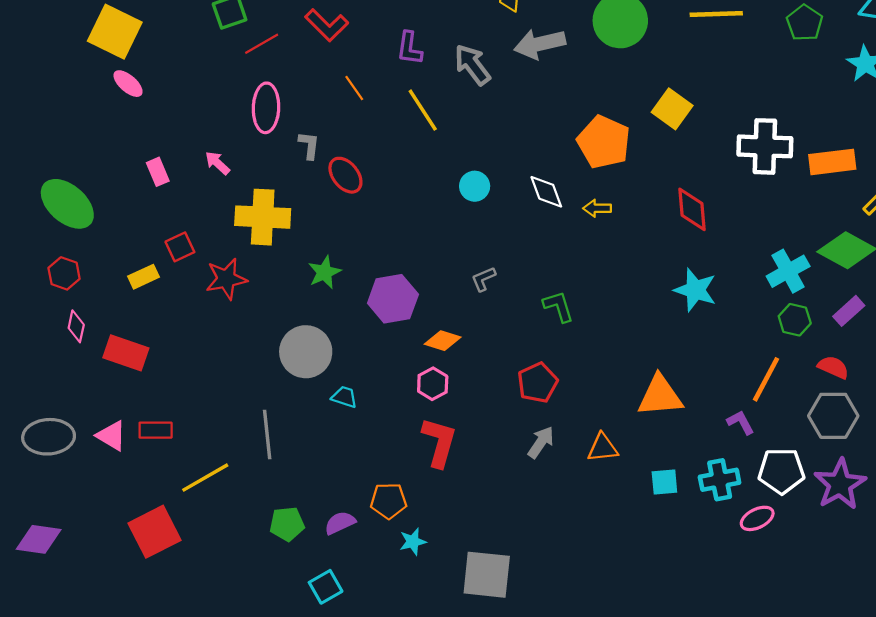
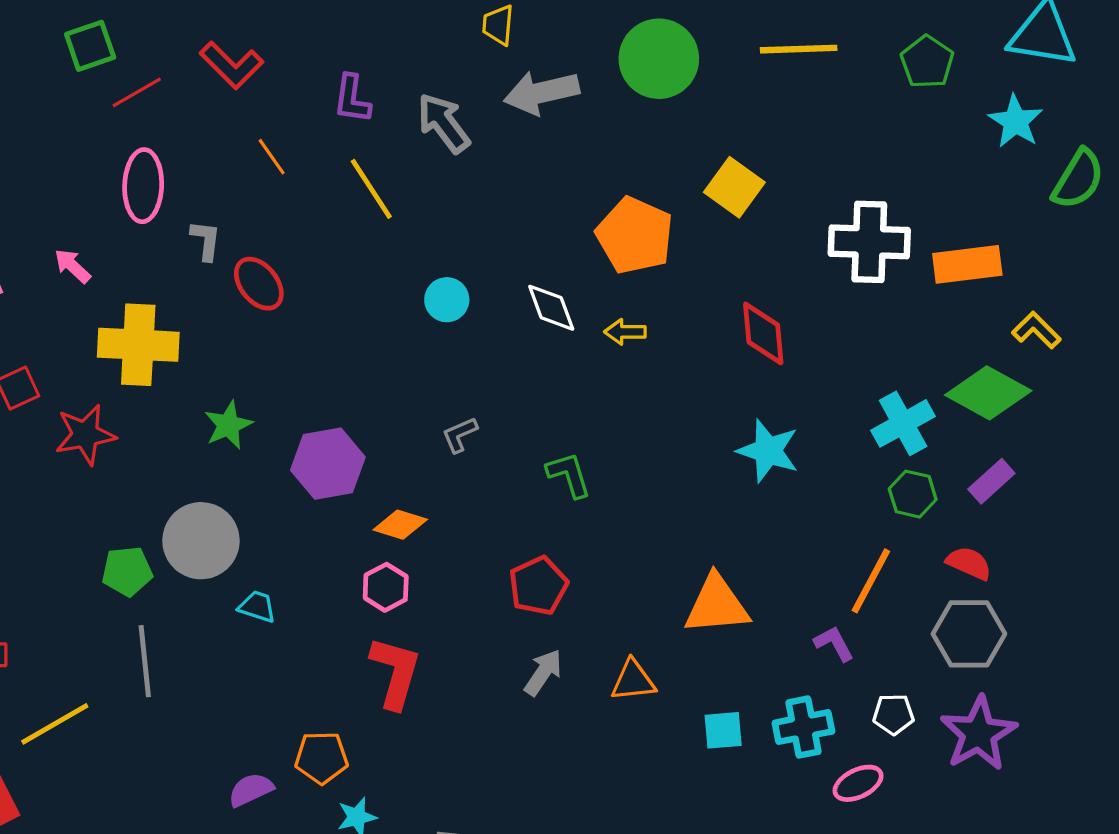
white pentagon: (781, 471) -> (893, 714), size x0.6
green pentagon: (287, 524) -> (127, 571), moved

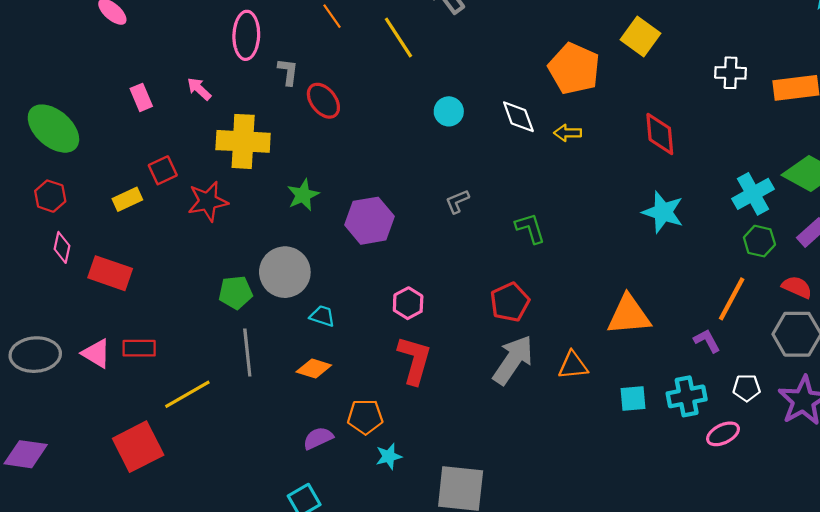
white cross: (869, 242) -> (731, 73), size x0.6
orange diamond: (400, 525) -> (314, 369), moved
gray arrow: (543, 672) -> (513, 360), size x1.6

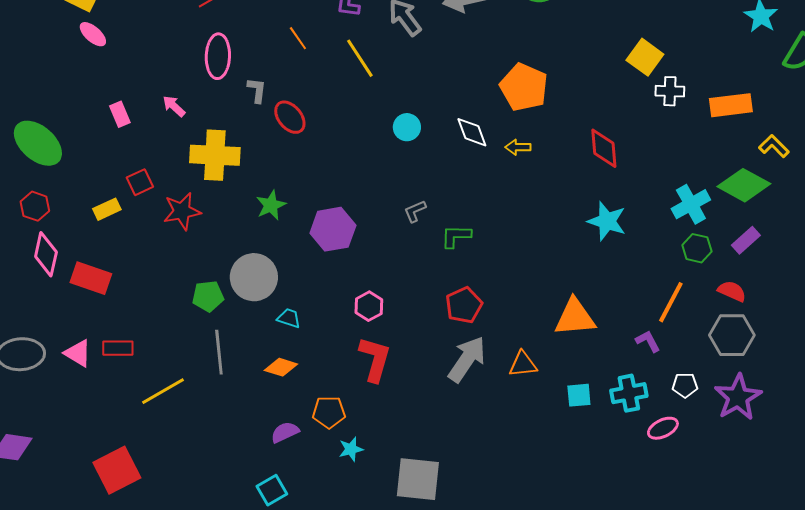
yellow square: (641, 36) -> (645, 57), moved
green L-shape: (530, 228) -> (456, 236), moved, turned -72
pink diamond: (62, 247) -> (46, 254), size x1.5
red square: (138, 447) -> (117, 470), moved

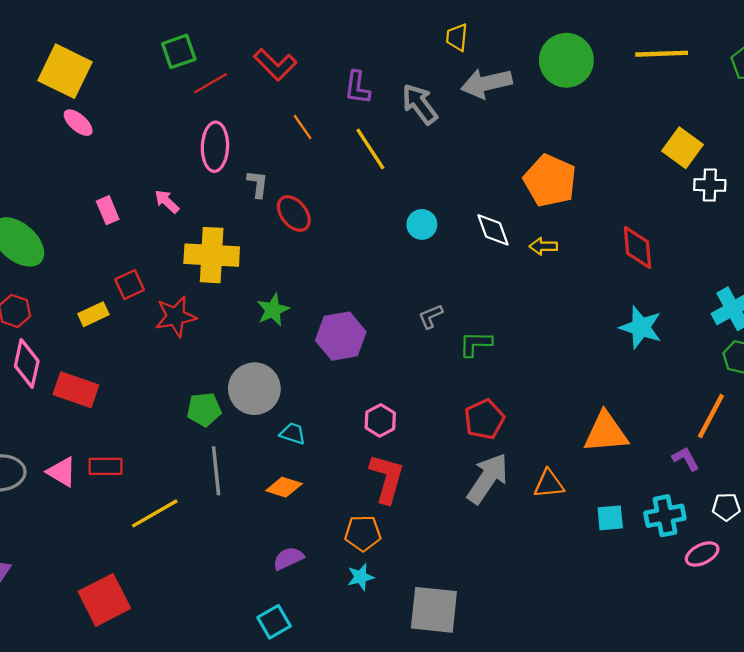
orange pentagon: (329, 412) -> (363, 533), moved

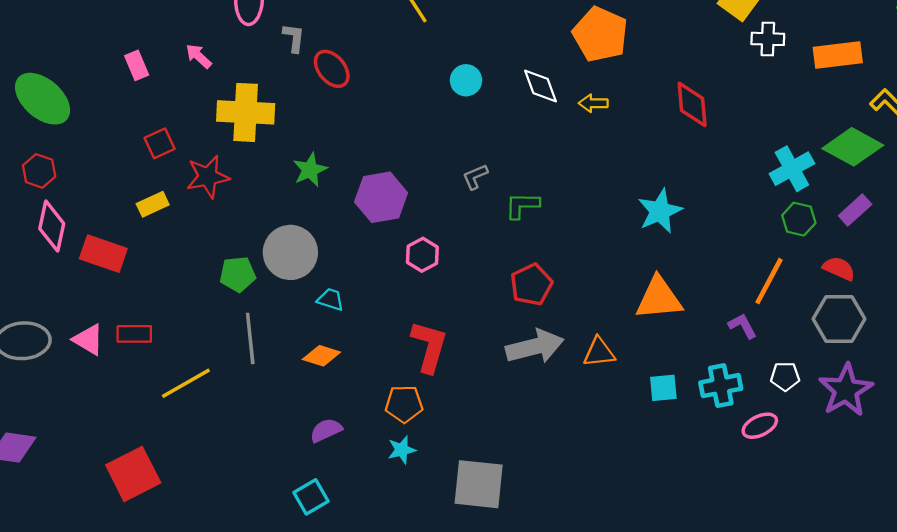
yellow rectangle: (93, 314) -> (153, 204), moved
cyan star: (641, 327) -> (660, 211), moved, turned 30
pink hexagon: (380, 420) -> (422, 255), moved
gray arrow: (488, 478) -> (535, 347), turned 42

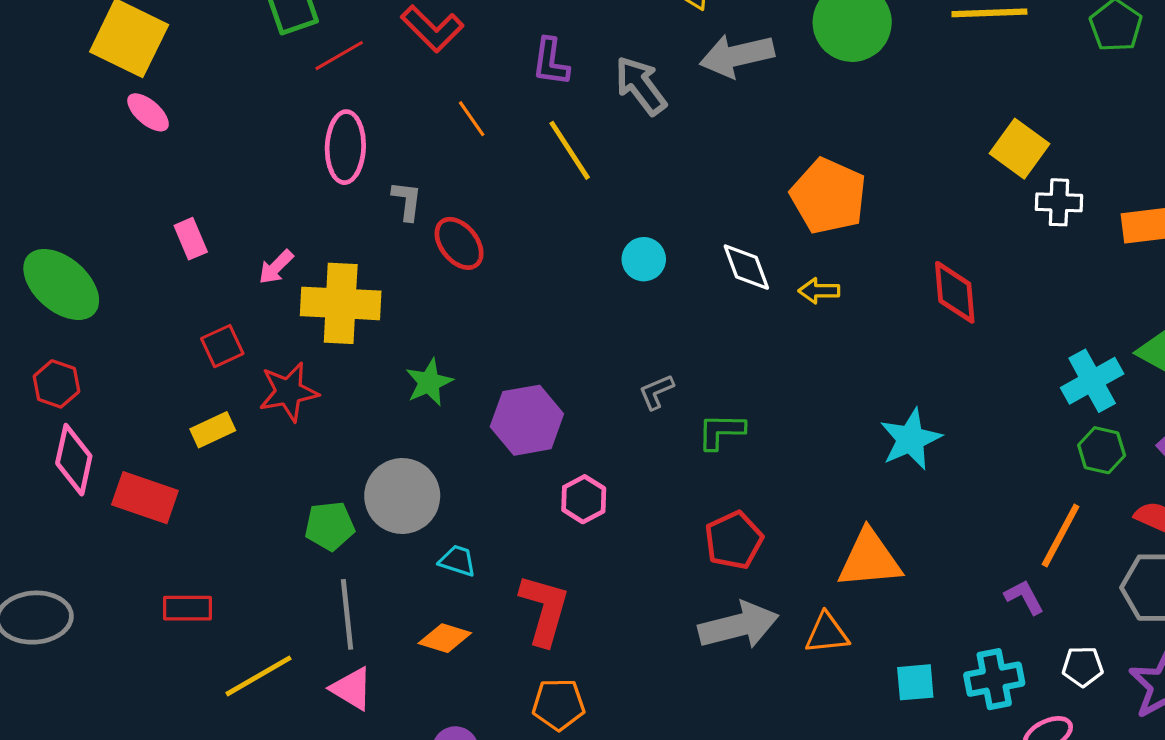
pink arrow: (199, 56) -> (276, 267), moved, turned -88
orange triangle: (659, 298) -> (870, 559), moved
pink triangle: (88, 340) -> (352, 689), moved
red L-shape: (429, 347) -> (544, 610), moved

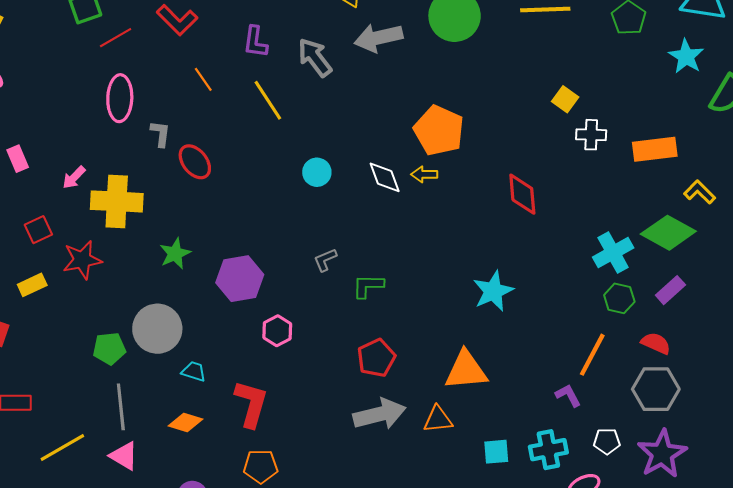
yellow square: (1019, 149) -> (565, 99), size x0.7
yellow arrow: (819, 291) -> (424, 174), moved

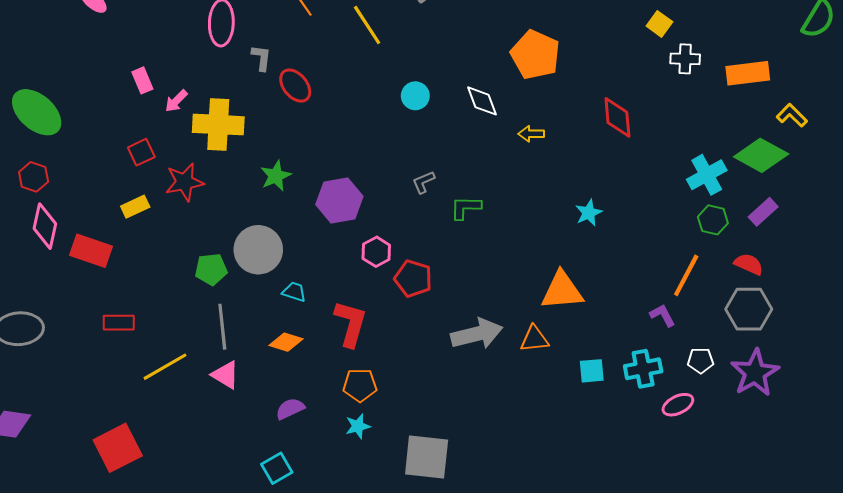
pink rectangle: (18, 159) -> (142, 80), moved
yellow arrow: (424, 174) -> (531, 134), moved
cyan star: (493, 291) -> (589, 213), size x0.7
red pentagon: (376, 358) -> (413, 278), moved, turned -30

